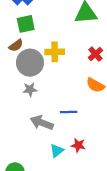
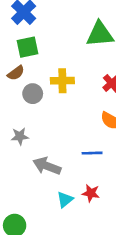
gray circle: (30, 63) -> (33, 94), size x0.6
gray star: (30, 89) -> (20, 136), moved
blue line: (69, 112) -> (92, 153), moved

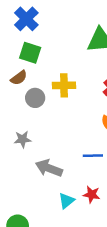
green square: (28, 47) -> (30, 53), turned 30

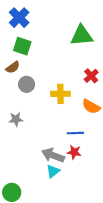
yellow cross: (64, 85) -> (60, 94), moved
gray arrow: (49, 168) -> (53, 155), moved
red star: (92, 195) -> (74, 152), moved

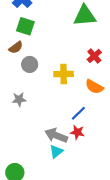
blue line: (75, 133) -> (78, 113), turned -42

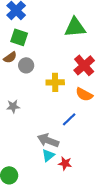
red cross: (94, 56) -> (84, 65), size x1.5
gray circle: (30, 64) -> (26, 65), moved
red star: (77, 132) -> (65, 163), moved

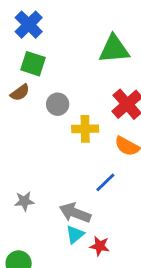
gray circle: (26, 65) -> (58, 104), moved
gray star: (13, 106) -> (24, 201), moved

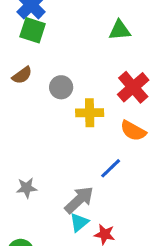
green triangle: (114, 49) -> (120, 30), size x0.7
green square: (33, 64) -> (33, 30), moved
gray arrow: (75, 213) -> (79, 200), turned 116

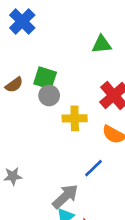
green square: (33, 30) -> (45, 78), moved
gray star: (27, 188) -> (13, 176), moved

